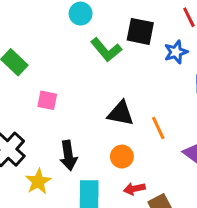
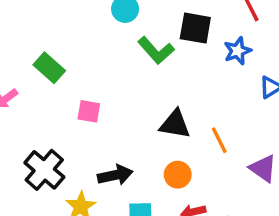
black arrow: (68, 155) -> (115, 175), turned -92

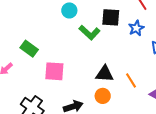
pink square: (89, 111) -> (54, 71), size x1.5
orange circle: (178, 175) -> (103, 96), moved

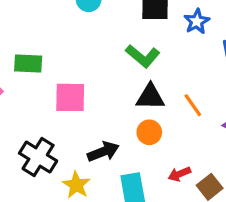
green L-shape: (89, 32) -> (143, 56), moved
green rectangle: (29, 49) -> (28, 63), turned -30

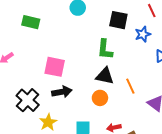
green L-shape: (143, 56) -> (105, 49), turned 45
green rectangle: (28, 63) -> (31, 22), moved
black arrow: (103, 152) -> (62, 92), moved

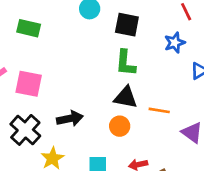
black square: (118, 20) -> (127, 25), moved
pink square: (55, 67) -> (29, 84), moved
orange line: (130, 86) -> (159, 110), turned -56

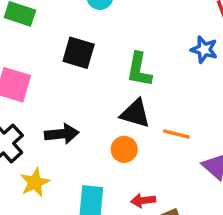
black square: (127, 25) -> (79, 53), moved
blue star: (175, 43) -> (204, 50), turned 30

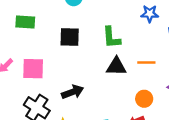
orange line: (176, 134) -> (146, 62), moved
orange circle: (124, 149) -> (144, 99), moved

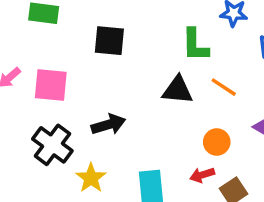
green L-shape: (111, 38) -> (195, 45), moved
orange line: (146, 62) -> (224, 87), turned 30

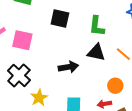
green L-shape: (195, 45) -> (97, 26), moved
black arrow: (108, 124) -> (68, 67), moved

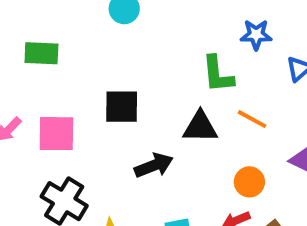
black square: (60, 19) -> (122, 107), moved
green L-shape: (97, 26) -> (218, 74), moved

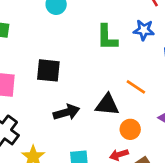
green L-shape: (218, 74) -> (107, 37), moved
black triangle: (200, 127) -> (107, 105), moved

